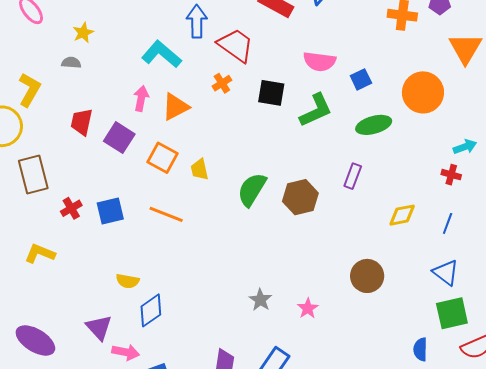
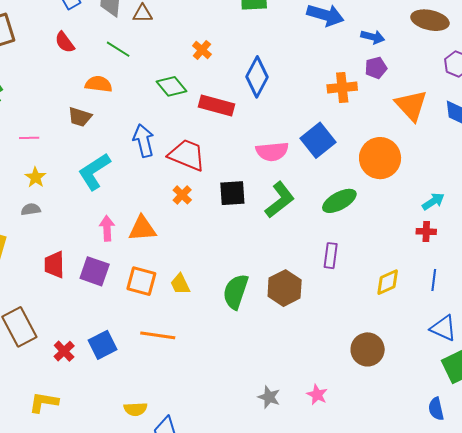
cyan L-shape: (161, 54) -> (94, 171), moved, turned -60
blue square: (361, 79) -> (318, 140), moved, size x1.6
orange triangle: (175, 107) -> (142, 229), turned 36

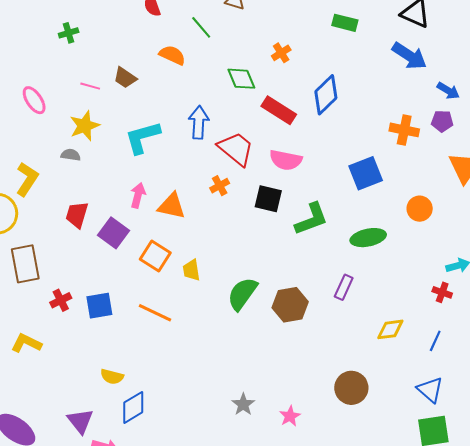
brown trapezoid: (80, 117) -> (125, 78), moved
pink semicircle: (272, 151) -> (286, 160), moved
orange circle: (380, 158) -> (420, 209), size x0.6
yellow star: (35, 177) -> (85, 126), size x1.4

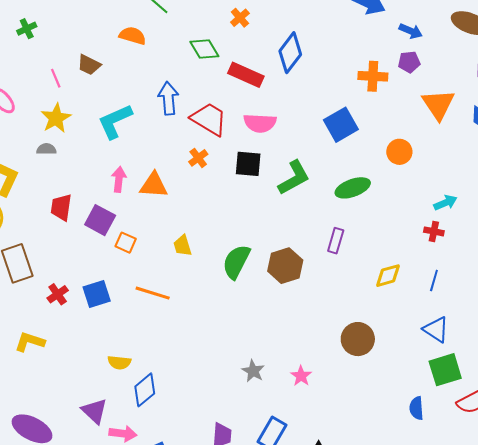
pink line: (90, 86) -> (56, 78), turned 60
orange square: (155, 256) -> (126, 243), moved, size x0.7

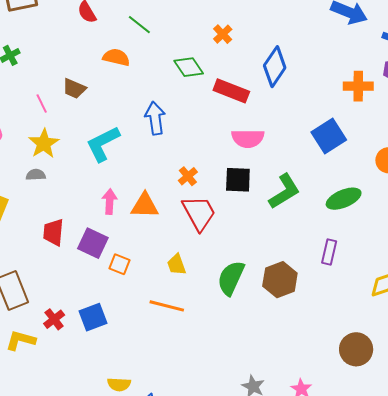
red trapezoid: (209, 119) -> (199, 213), moved, turned 33
orange line: (153, 293) -> (167, 306), moved
yellow L-shape: (30, 342) -> (21, 340), moved

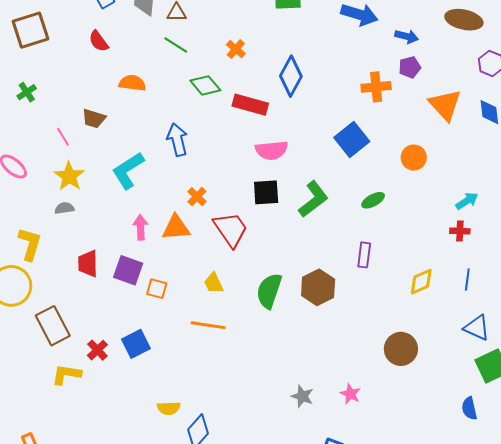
green line: (139, 25) -> (176, 45), moved
orange cross: (188, 176) -> (197, 197), moved
green ellipse: (344, 199) -> (373, 200), size x0.7

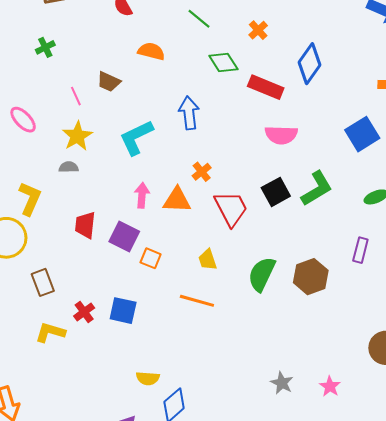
black square: (266, 192) -> (276, 192), moved, turned -32
brown rectangle: (53, 326) -> (43, 282), size x0.7
blue square: (136, 344) -> (123, 311), turned 32

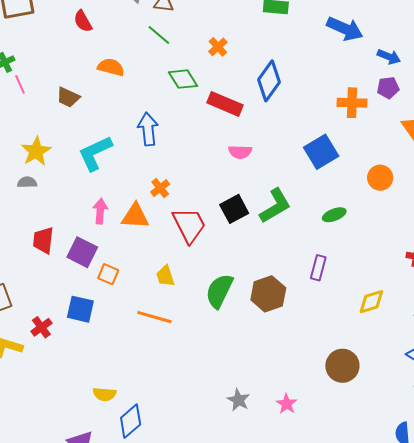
pink line: (76, 96) -> (20, 84), moved
pink semicircle: (281, 135) -> (240, 152), size x0.7
blue square: (123, 311) -> (80, 309), moved

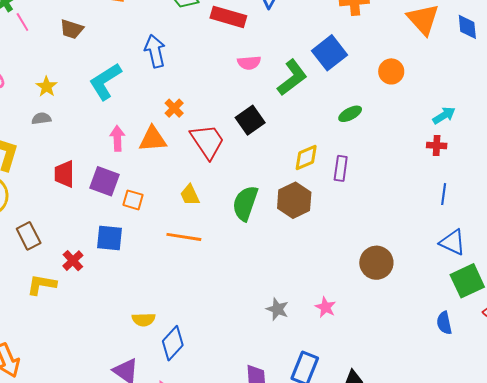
yellow star: (36, 151) -> (47, 87), size x0.7
green L-shape: (275, 206) -> (292, 78), moved
yellow diamond: (371, 302) -> (306, 157), moved

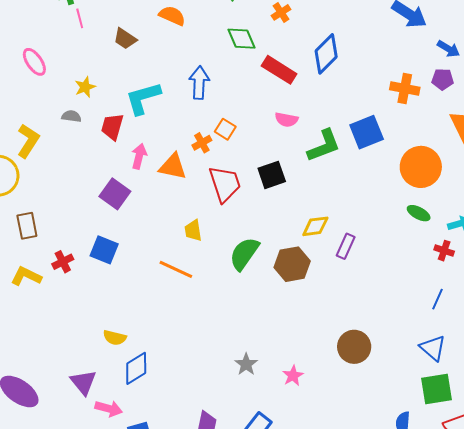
orange circle: (391, 71) -> (421, 167), size x1.6
green ellipse: (350, 114) -> (419, 213), moved, turned 40
red trapezoid: (64, 174) -> (112, 127), moved
orange square: (133, 200) -> (225, 129), moved

